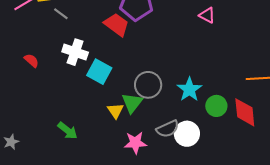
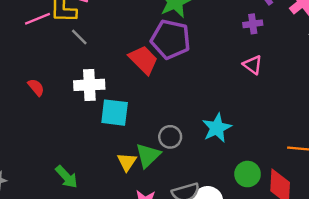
white cross: (75, 52) -> (89, 85), turned -30
cyan square: (99, 72) -> (115, 113), turned -30
gray circle: (148, 85) -> (170, 137), size x0.7
cyan star: (189, 89) -> (217, 128), moved

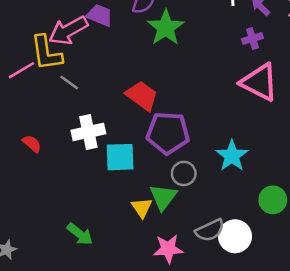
purple pentagon: (171, 39) -> (168, 133), moved
pink triangle: (253, 65) -> (259, 82), size x1.8

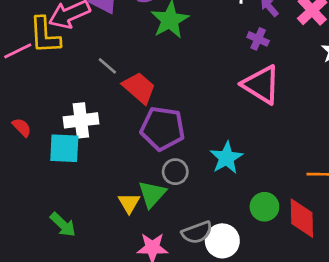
purple cross: (252, 38) -> (258, 39), turned 36
gray line: (69, 83) -> (107, 66), moved
cyan square: (120, 157) -> (64, 148), moved

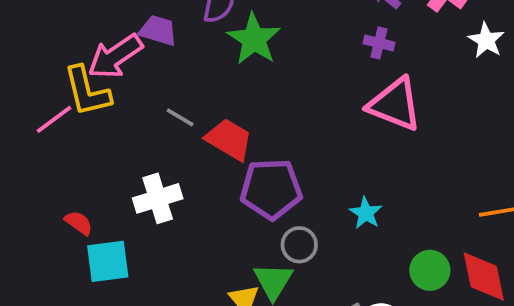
cyan square: (64, 148) -> (108, 261), moved
cyan star: (226, 158) -> (366, 213), size x0.7

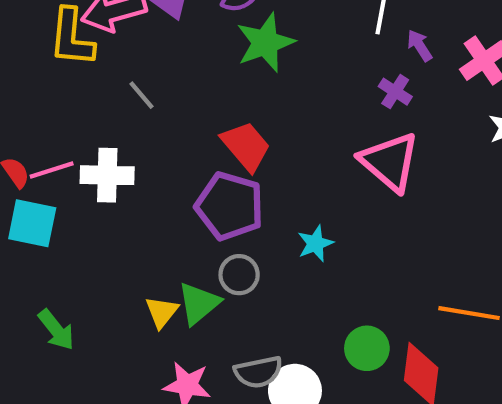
gray line: (180, 117) -> (141, 95), moved
pink line: (54, 119) -> (52, 170), moved
red trapezoid: (229, 139) -> (246, 146), moved
cyan star: (366, 213) -> (315, 243), moved

